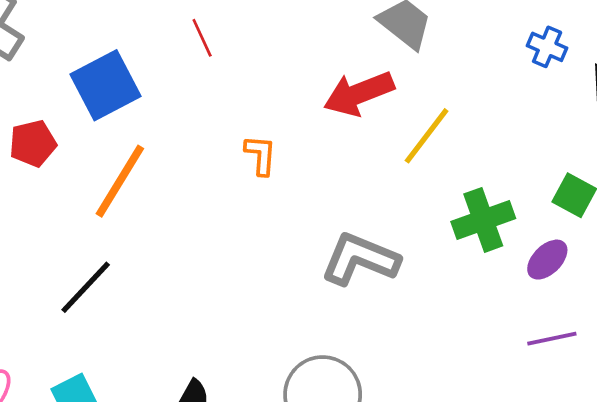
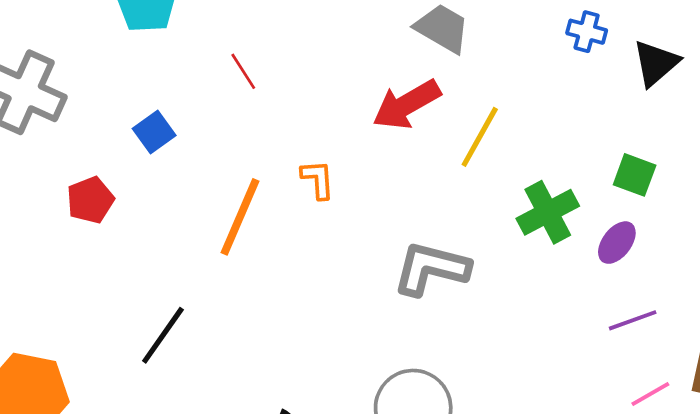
blue square: (105, 85) -> (154, 132), size x0.6
orange line: (120, 181) -> (240, 217), moved

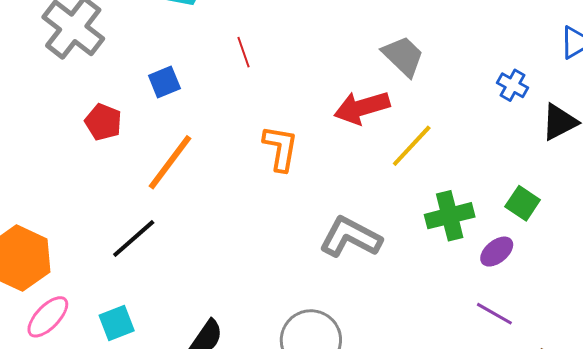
orange L-shape: (318, 179) -> (280, 148), size x1.4
red pentagon: (90, 200) -> (103, 122), turned 30
orange line: (240, 217) -> (170, 162), moved
purple line: (633, 320) -> (494, 314), turned 36

